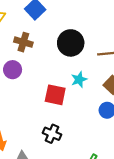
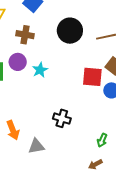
cyan star: (79, 79) -> (40, 70), moved
red square: (55, 95) -> (92, 77), moved

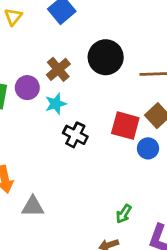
brown cross: (25, 35) -> (58, 69), moved, turned 30
black cross: (62, 118) -> (75, 135), moved

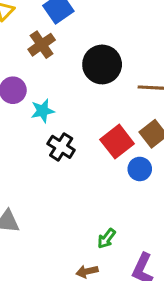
brown cross: (58, 69) -> (42, 45), moved
red square: (125, 126) -> (117, 142), turned 32

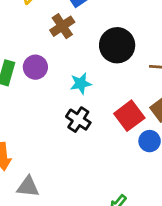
cyan star: (43, 111) -> (81, 83), moved

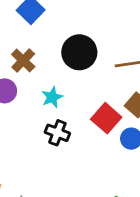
brown cross: (62, 26) -> (23, 60), moved

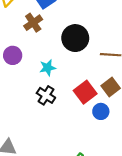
brown cross: (23, 60) -> (33, 23), moved

